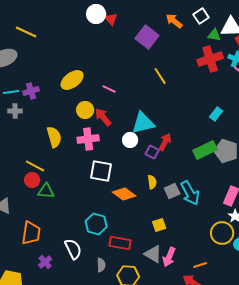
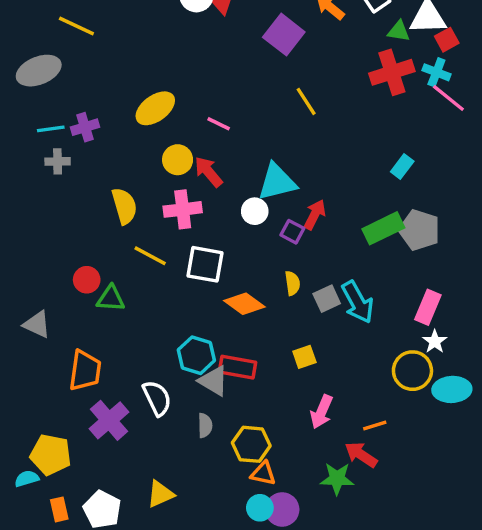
yellow line: (35, 166) -> (150, 256), moved
red rectangle: (120, 243) -> (238, 367), moved
gray triangle: (153, 254) -> (214, 381), moved
purple cross: (45, 262) -> (109, 420), size x1.6

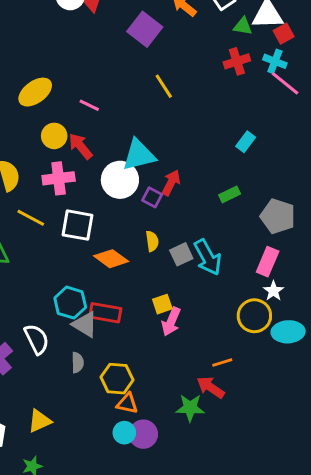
red cross: (392, 72) -> (237, 61), size x0.7
white circle: (255, 211) -> (120, 180), size x1.6
green rectangle: (383, 228) -> (230, 194), size x0.6
gray pentagon: (419, 230) -> (278, 216), moved
pink arrow: (322, 412) -> (171, 322), moved

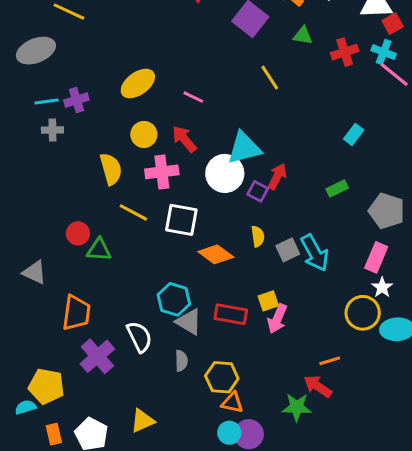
green triangle: (243, 26) -> (303, 36), moved
yellow circle: (54, 136) -> (144, 134), moved
red rectangle: (105, 313) -> (231, 314), moved

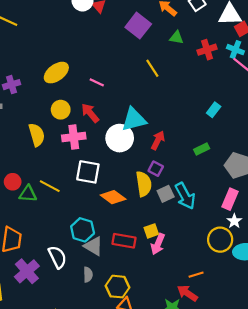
purple square: (258, 191) -> (156, 169), moved
yellow line: (133, 212) -> (50, 186), moved
yellow semicircle: (258, 236) -> (144, 184), size x1.6

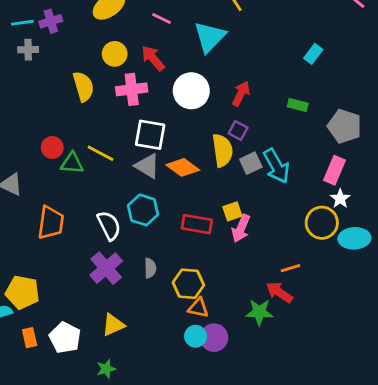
cyan triangle: (134, 120) -> (210, 37), moved, turned -32
green rectangle: (202, 149) -> (298, 105), turned 40
gray triangle: (93, 246) -> (147, 166), moved
white semicircle: (57, 257) -> (109, 226), moved
purple cross: (27, 271) -> (106, 268), moved

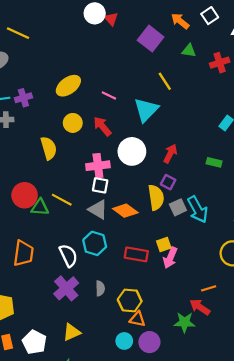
pink cross: (132, 89) -> (98, 166), moved
white square: (150, 135) -> (100, 185), size x0.7
red circle: (52, 148) -> (25, 195), size x1.5
cyan circle: (196, 336) -> (124, 341), moved

